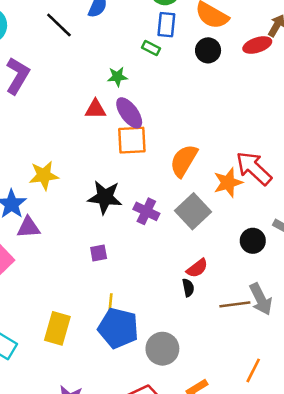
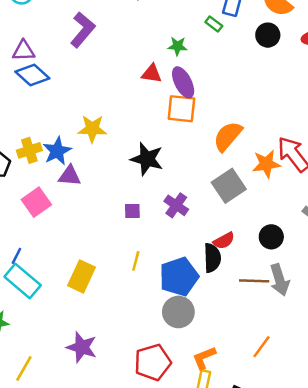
purple cross: (146, 211) -> (176, 205), moved
black circle: (253, 241) -> (271, 237), moved
black semicircle: (188, 288) -> (212, 258), size x1.6
blue pentagon: (118, 328) -> (179, 277), moved, turned 30

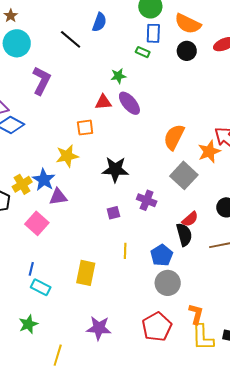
orange square: (181, 109) -> (85, 128), moved, size x0.7
blue pentagon: (179, 277) -> (162, 255), size x0.7
cyan rectangle: (23, 281) -> (41, 287), size x0.7
orange L-shape: (204, 358) -> (196, 314), turned 140

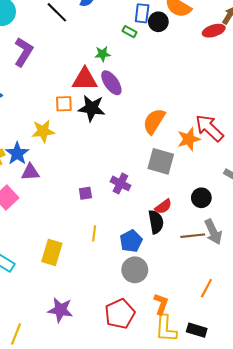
black circle: (187, 51) -> (158, 22), moved
red triangle: (103, 102) -> (85, 79), size x1.5
black star: (115, 169) -> (92, 108), moved
gray square: (184, 175) -> (161, 161), turned -32

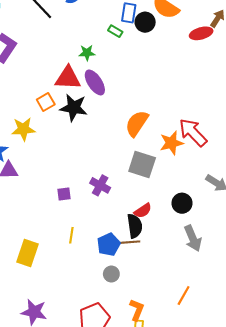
orange square: (64, 104) -> (46, 102), turned -30
brown line: (193, 236) -> (128, 242), moved
gray circle: (135, 270) -> (111, 274), size x0.6

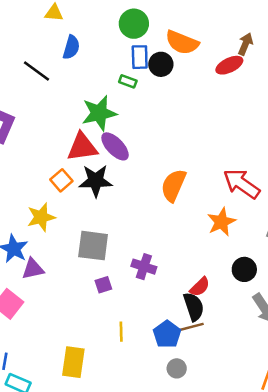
green star: (87, 53) -> (99, 113), size x1.8
orange star: (171, 143) -> (221, 222), moved
gray square: (142, 164) -> (93, 246), moved

